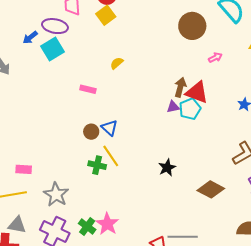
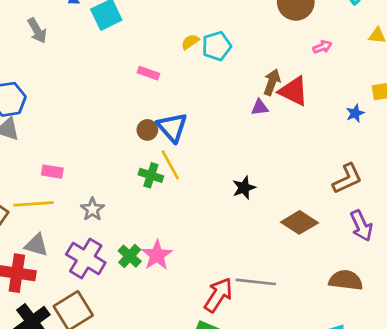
cyan pentagon: (190, 109) -> (217, 46), moved
blue triangle: (110, 128) -> (172, 127), size x1.4
gray star: (56, 194) -> (92, 209), size x0.7

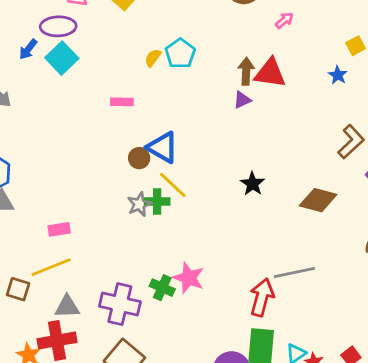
gray star: (92, 209) -> (139, 204), moved, turned 30

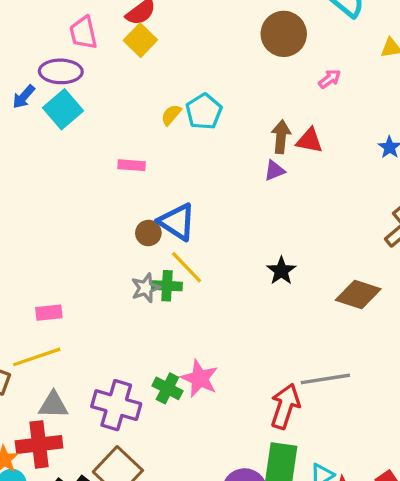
red triangle: (270, 73) -> (309, 141), size x0.7

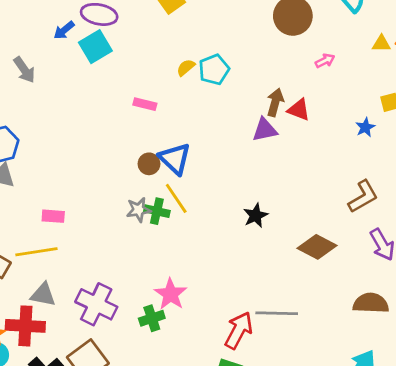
purple triangle: (274, 171) -> (265, 130), size x1.4
green cross: (167, 388) -> (152, 318), moved, turned 35

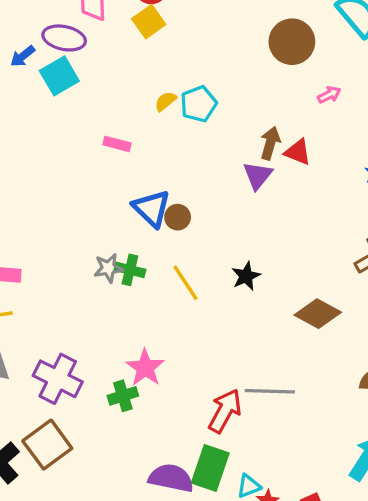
purple triangle: (265, 130) -> (258, 175), turned -40
brown circle: (149, 164) -> (178, 217), moved
yellow line: (176, 198) -> (185, 283), moved

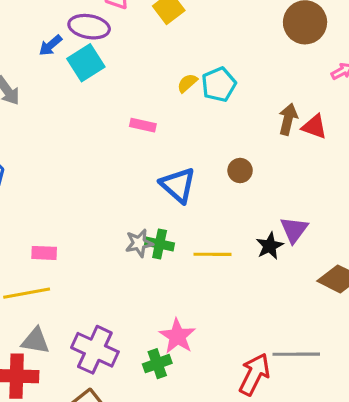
purple triangle: (258, 175) -> (294, 230), moved
brown circle: (178, 217) -> (240, 171), moved
yellow line: (185, 283) -> (213, 254), turned -54

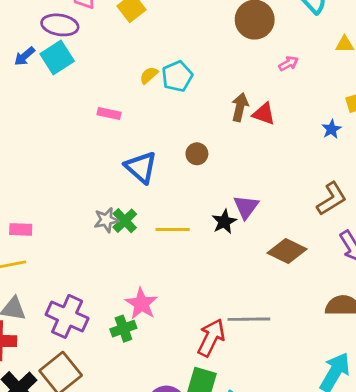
blue arrow: (50, 45) -> (25, 56), moved
green cross: (160, 244) -> (125, 221), turned 35

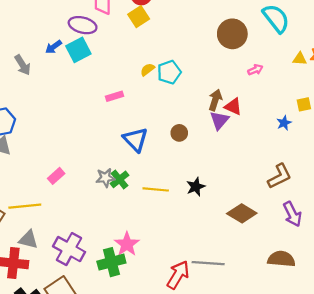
pink rectangle: (109, 113) -> (114, 96), turned -35
purple triangle: (246, 207) -> (219, 120), moved
pink rectangle: (21, 229) -> (56, 176), moved, turned -49
green cross: (123, 329) -> (111, 262), size x1.4

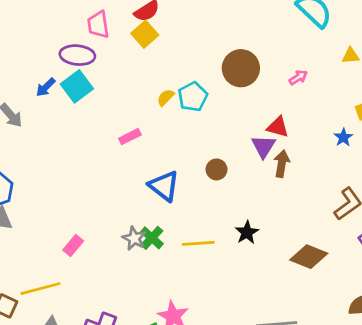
brown circle: (232, 34) -> (241, 68), moved
brown arrow: (215, 100) -> (282, 164), moved
gray star: (105, 178) -> (134, 238), turned -30

